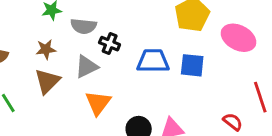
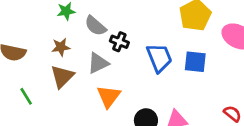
gray semicircle: (84, 26) -> (95, 26), turned 35
blue trapezoid: (153, 61) -> (159, 58), turned 68

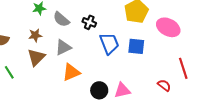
black cross: (119, 42) -> (89, 22), moved
orange triangle: (109, 96) -> (71, 72), turned 30

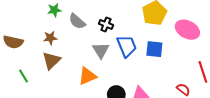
gray triangle: (63, 47) -> (101, 50), moved, turned -36

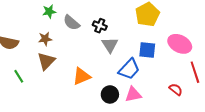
pink ellipse: (187, 30) -> (180, 44), moved
blue trapezoid: (127, 46) -> (129, 69), moved, turned 65
gray triangle: (101, 50) -> (110, 45), moved

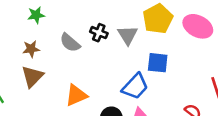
gray semicircle: (71, 23) -> (70, 43), moved
pink ellipse: (180, 44) -> (198, 26), moved
gray triangle: (110, 45) -> (128, 35), moved

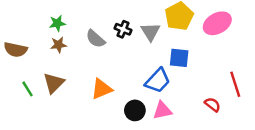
green star: (36, 15) -> (57, 23), moved
pink ellipse: (198, 26) -> (217, 23), turned -56
brown triangle: (32, 76) -> (54, 83), moved

